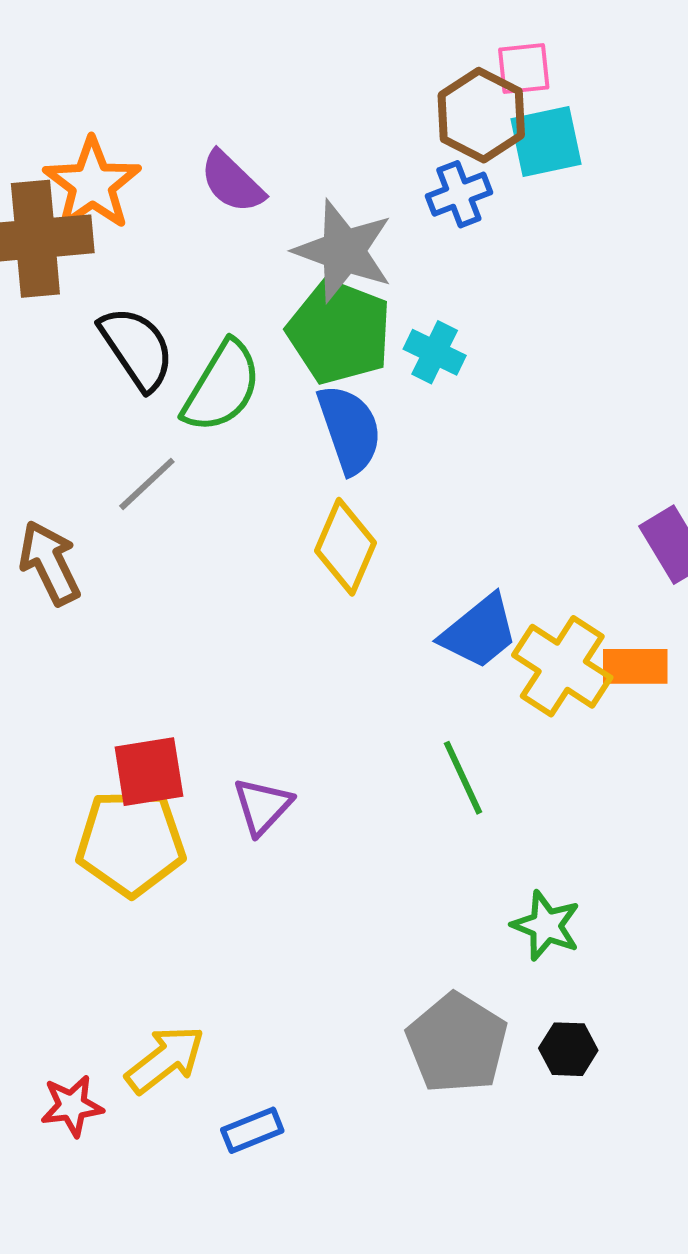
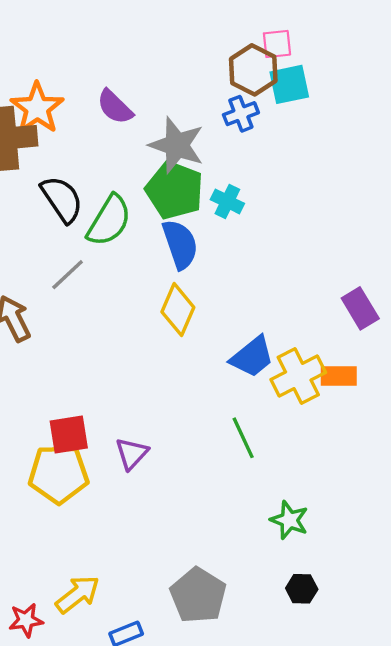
yellow cross: (562, 666) -> (298, 376), turned 30
gray pentagon: (457, 1043) -> (198, 595), moved

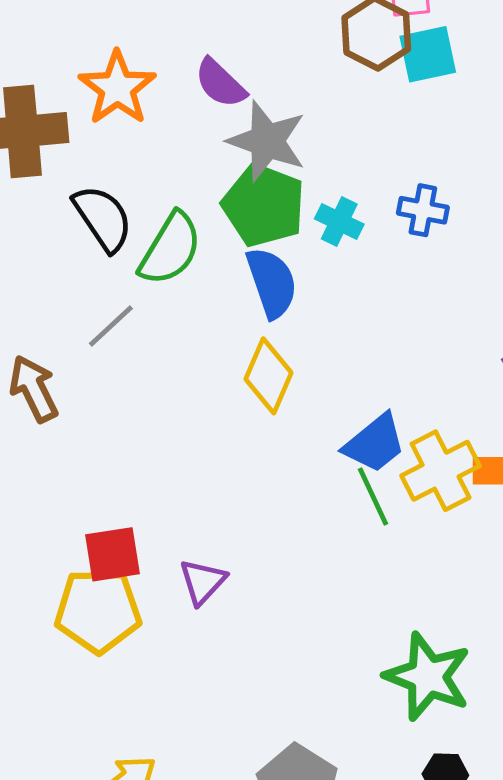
purple semicircle: (115, 107) -> (220, 83), moved
orange star: (37, 108) -> (117, 88), moved
blue cross: (241, 114) -> (423, 210), moved, turned 32
green line: (243, 438) -> (373, 496), moved
green star: (289, 520) -> (428, 677), size x1.6

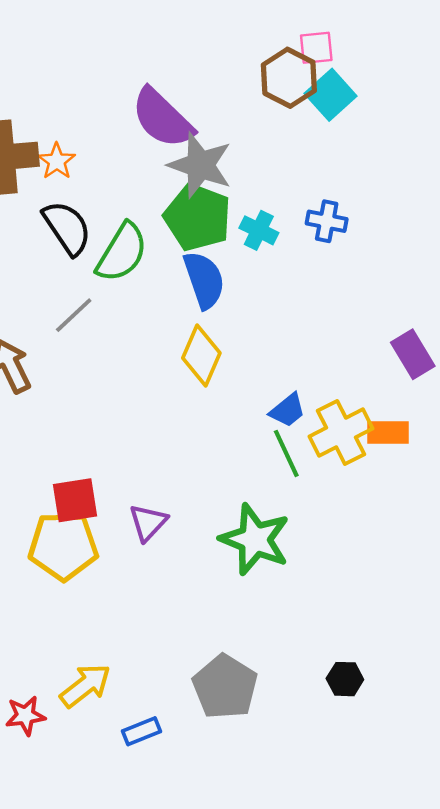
cyan square: (428, 54) -> (331, 95), turned -30
purple semicircle: (220, 83) -> (162, 118), size x1.5
orange star: (117, 88) -> (57, 161), moved, size x0.6
blue trapezoid: (375, 443) -> (288, 410), size x0.7
green star: (428, 677) -> (255, 539), moved

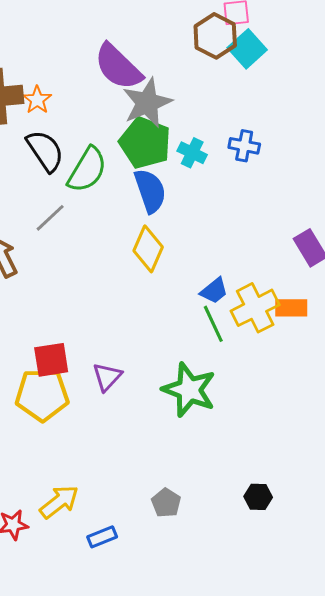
gray star: (200, 165) -> (147, 103), turned 30
gray pentagon: (225, 687) -> (166, 503), size x0.6

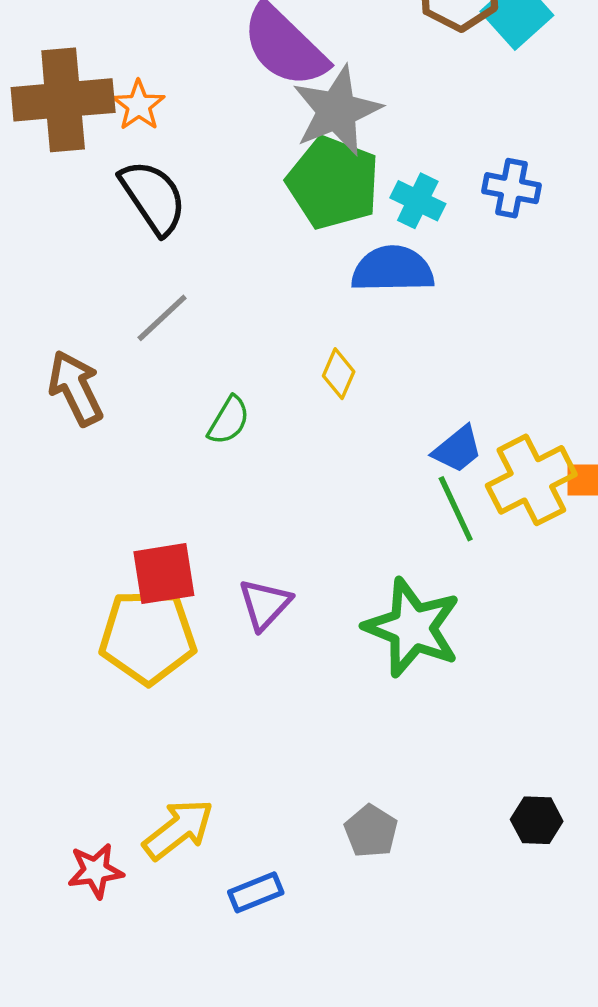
green semicircle: (87, 170) -> (229, 420), moved, size x0.6
blue semicircle: (150, 191) -> (393, 269), moved, turned -72
yellow diamond: (148, 249) -> (339, 374), size x0.6

